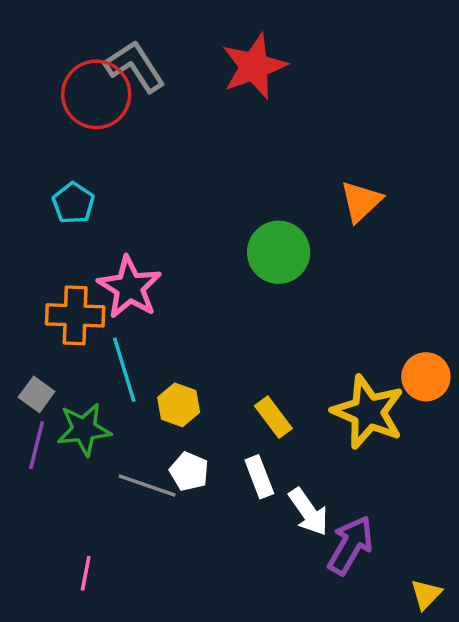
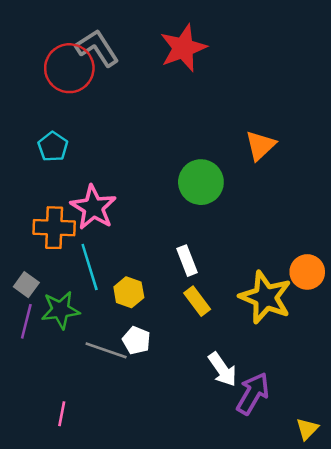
white rectangle: (259, 477) -> (187, 261), moved

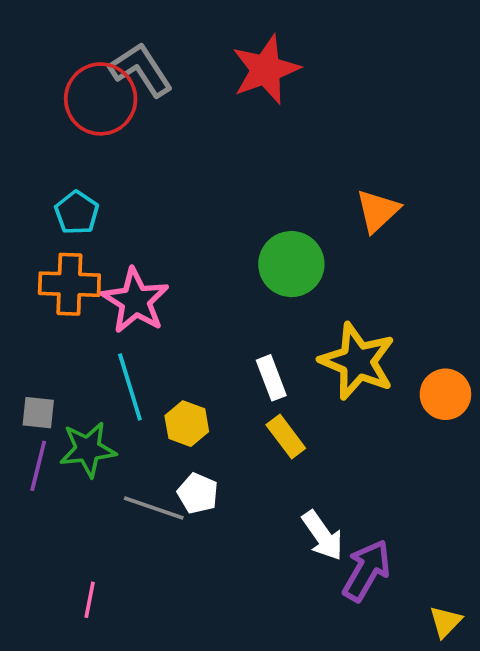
orange cross: (54, 228) -> (69, 284), moved
gray square: (26, 285) -> (38, 413), turned -30
yellow star: (265, 297) -> (357, 361), moved

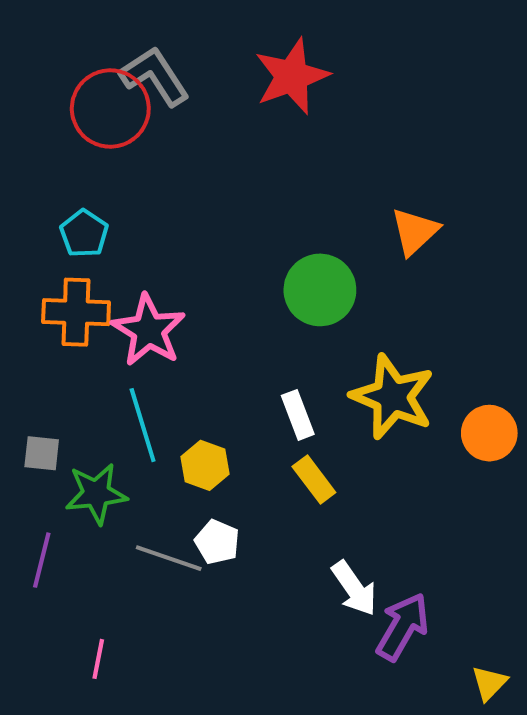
purple line: (38, 466) -> (42, 560), moved

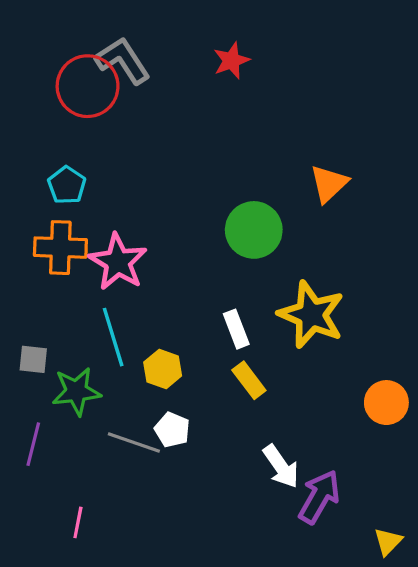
red star: (292, 76) -> (231, 61), size x0.6
orange circle: (489, 433) -> (386, 403), moved

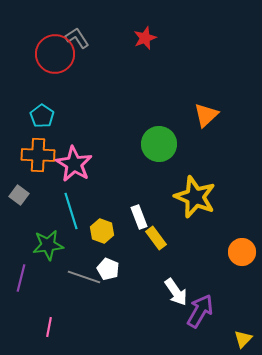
gray L-shape: (123, 61) -> (77, 38), size x0.7
white rectangle: (236, 329) -> (139, 217), moved
gray square: (33, 359) -> (19, 195), moved, turned 30

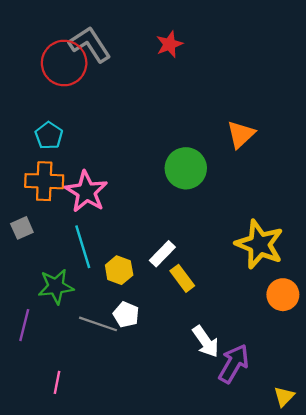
gray L-shape: (77, 38) -> (90, 44), size x1.5
gray square: (19, 195) -> (22, 228), turned 30
yellow star: (195, 197) -> (259, 244), moved
white rectangle: (139, 217) -> (162, 254), turned 65

